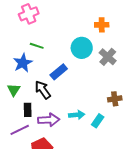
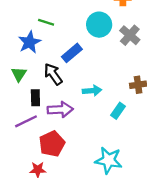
cyan arrow: (77, 115) -> (92, 91), moved

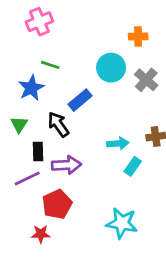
cyan arrow: (92, 91) -> (118, 143), moved

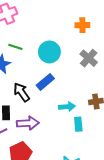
cyan circle: (111, 68) -> (49, 52), moved
blue rectangle: (80, 100) -> (45, 82), moved
cyan rectangle: (133, 166) -> (78, 124), turned -40

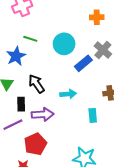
blue rectangle: (45, 82) -> (83, 63), moved
cyan arrow: (67, 107) -> (68, 94), moved

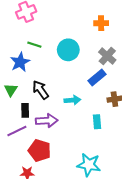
blue rectangle: (83, 63) -> (97, 78), moved
red pentagon: (35, 144) -> (40, 150), turned -30

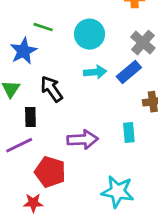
cyan arrow: (72, 100) -> (95, 72), moved
purple arrow: (47, 121) -> (82, 140), moved

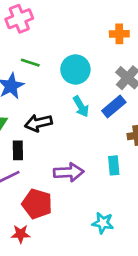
cyan arrow: (95, 72) -> (81, 106), turned 65
black arrow: (52, 89) -> (38, 123), turned -68
cyan star: (118, 192) -> (103, 223), size x0.7

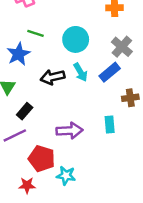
black arrow: (38, 123) -> (53, 77), moved
black rectangle: (18, 150) -> (25, 111), turned 42
cyan star: (103, 223) -> (66, 176), moved

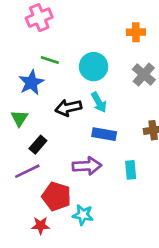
blue rectangle: (110, 72) -> (104, 134), moved, turned 50
cyan rectangle: (110, 125) -> (131, 170), moved

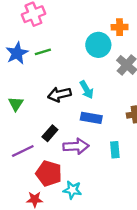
green line: (50, 60) -> (43, 52), turned -35
cyan circle: (94, 67) -> (98, 45), moved
blue star: (31, 82) -> (17, 53), moved
black rectangle: (38, 145) -> (50, 133), moved

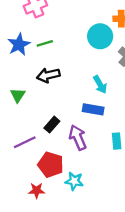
cyan arrow: (87, 90) -> (100, 85), moved
black arrow: (59, 94) -> (48, 75), moved
purple arrow: (76, 146) -> (78, 138), turned -110

